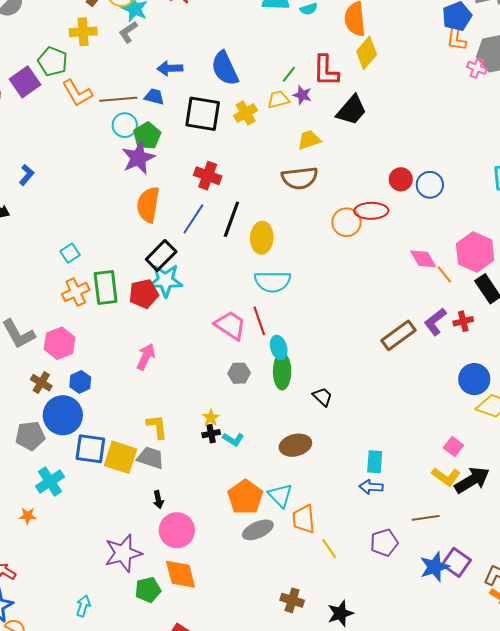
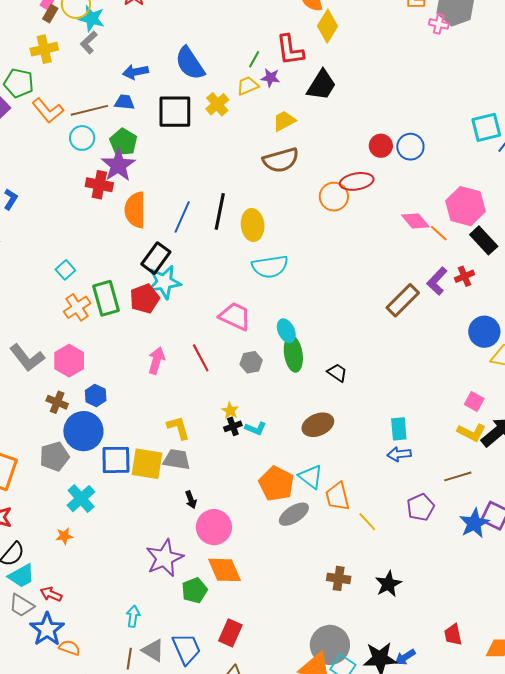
cyan circle: (125, 125) -> (82, 138), moved
red cross: (208, 176) -> (99, 185), moved
red line: (259, 321) -> (201, 358), moved

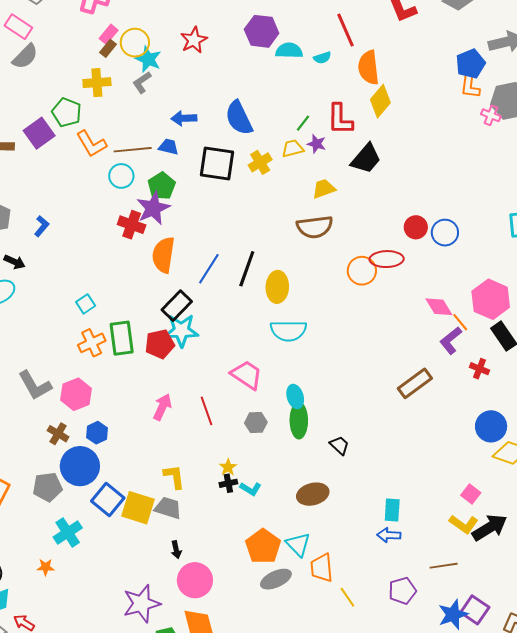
red cross: (465, 276) -> (480, 369), turned 36
purple L-shape: (437, 281) -> (451, 340), moved
blue square: (116, 460) -> (108, 499), turned 32

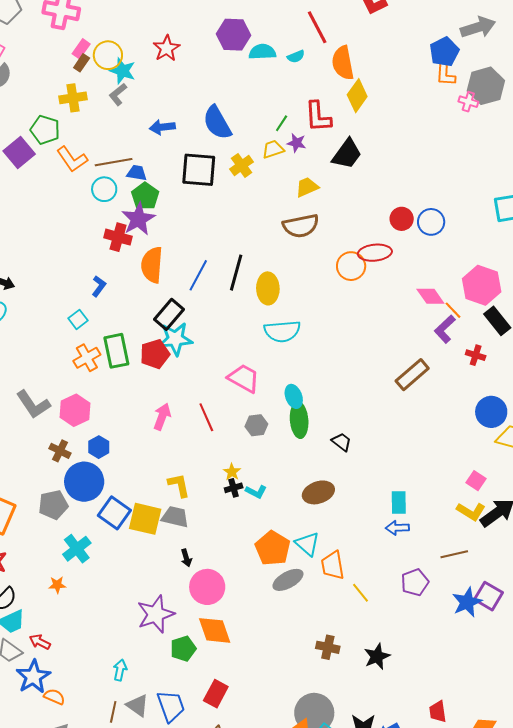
blue trapezoid: (169, 147) -> (137, 173), moved
blue L-shape: (42, 226) -> (99, 286), moved

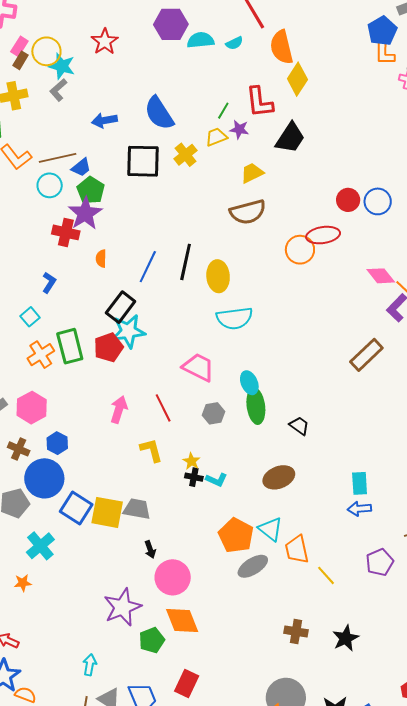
blue trapezoid: (137, 173) -> (81, 167), turned 135
orange semicircle: (152, 265) -> (101, 258), size x0.5
yellow L-shape: (179, 485) -> (151, 450), moved
black cross: (234, 488) -> (194, 477), turned 30

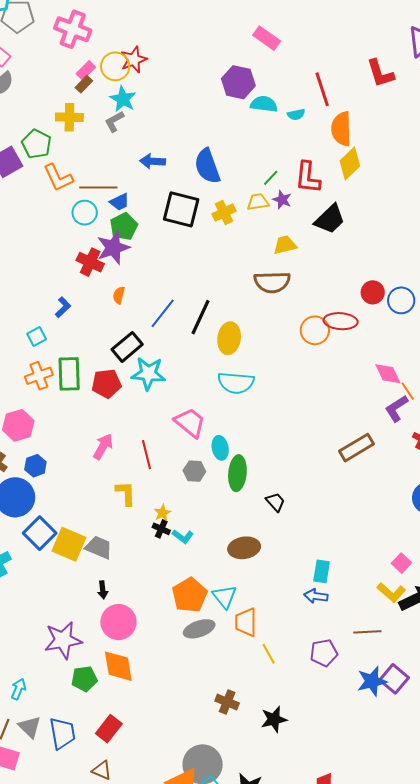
red star: (105, 42) -> (134, 60), moved
yellow circle: (46, 51) -> (115, 66), moved
cyan star: (128, 331) -> (148, 374), moved
cyan ellipse: (249, 383) -> (220, 448), moved

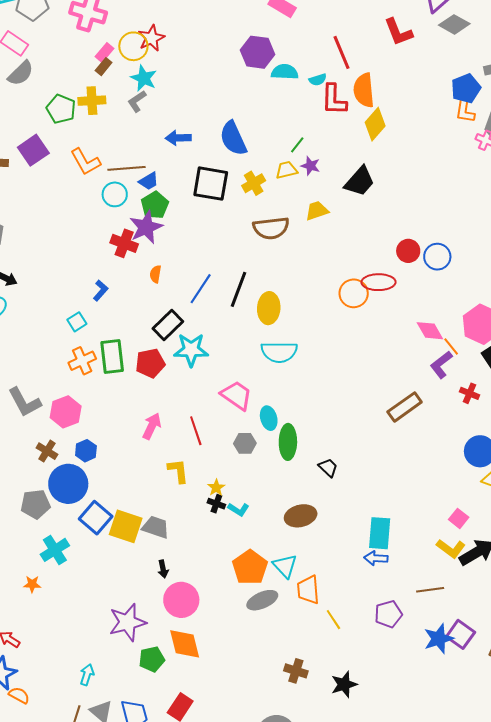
green pentagon: (36, 144) -> (61, 109), moved
red L-shape: (308, 177) -> (334, 100), moved
brown semicircle: (272, 282) -> (271, 228), moved
cyan rectangle: (322, 571) -> (380, 533), size x1.4

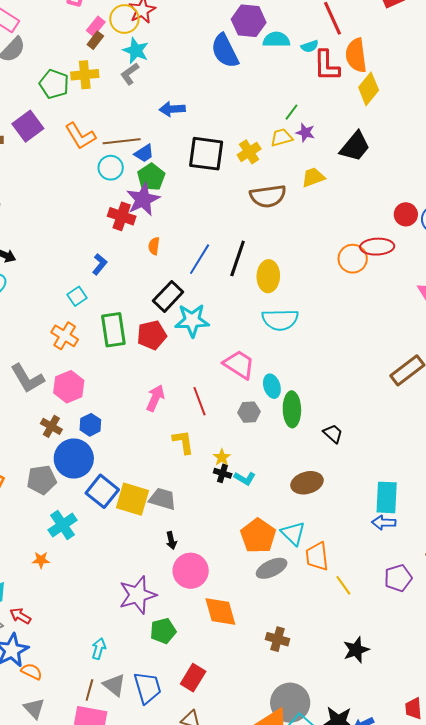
blue semicircle: (233, 138) -> (225, 51), moved
orange cross: (82, 361) -> (65, 336), moved, turned -32
orange diamond: (185, 644) -> (220, 612), moved
brown cross: (296, 671) -> (278, 639), moved

